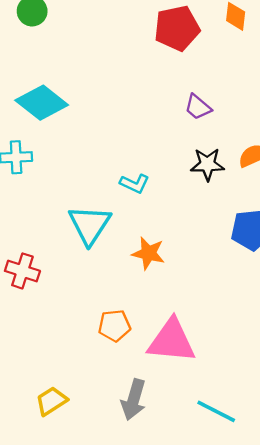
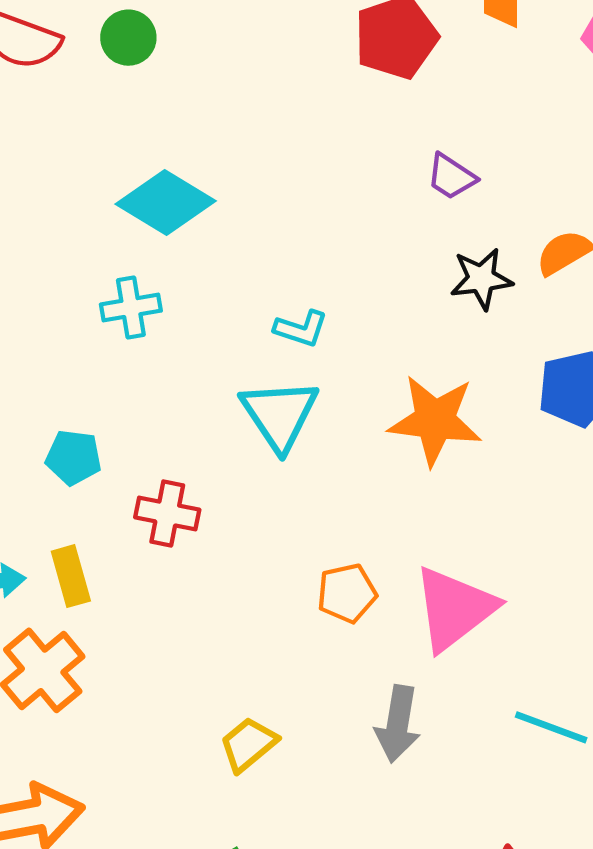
cyan L-shape: (135, 184) -> (301, 329), moved
orange star: (148, 253) -> (435, 420), moved, size x1.5
pink triangle: (172, 341) -> (454, 609), turned -36

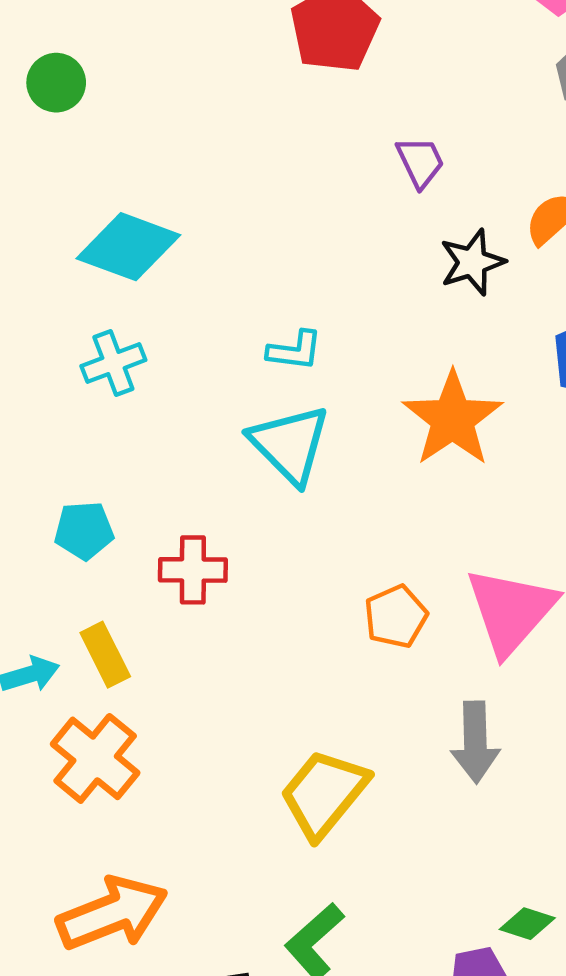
purple trapezoid: (451, 177) -> (420, 162), turned -138
orange star: (435, 420) -> (453, 419), turned -30
yellow trapezoid: (248, 744) -> (324, 794), size x1.5

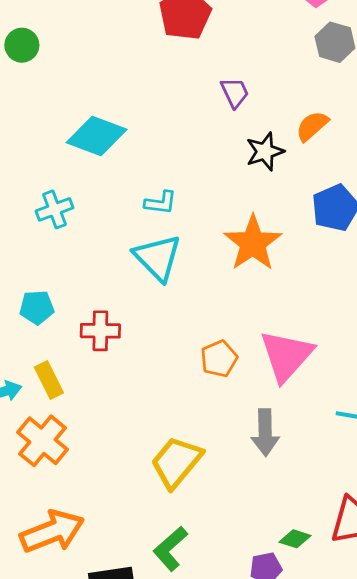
cyan diamond: (128, 247) -> (97, 136), moved

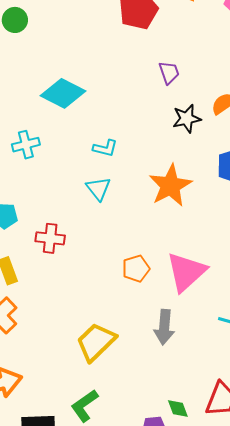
cyan triangle: (157, 258) -> (98, 189), size x0.7
green diamond: (295, 539) -> (178, 408), turned 45

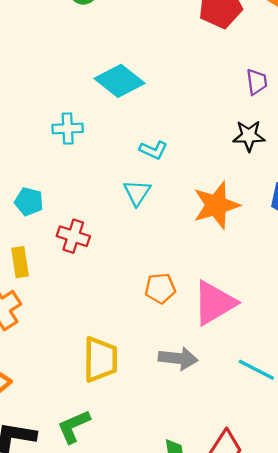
purple trapezoid: (169, 72) -> (257, 82), moved
gray arrow: (164, 327) -> (178, 358), turned -100
yellow trapezoid: (96, 342) -> (100, 359), turned 123

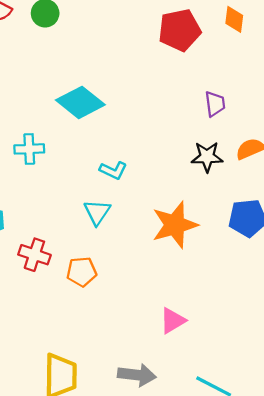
orange pentagon: (160, 288) -> (82, 272), moved
pink triangle: (214, 303) -> (173, 321), size x0.6

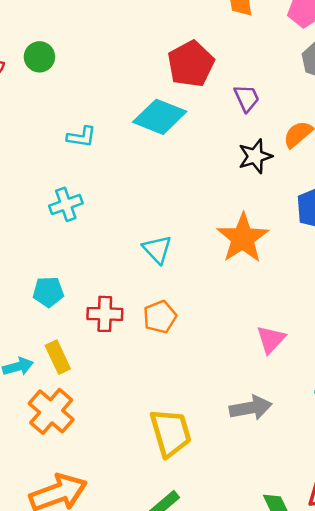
red pentagon: (180, 30) -> (191, 64), moved
cyan diamond: (80, 102) -> (160, 117), moved
cyan L-shape: (113, 170) -> (81, 137), moved

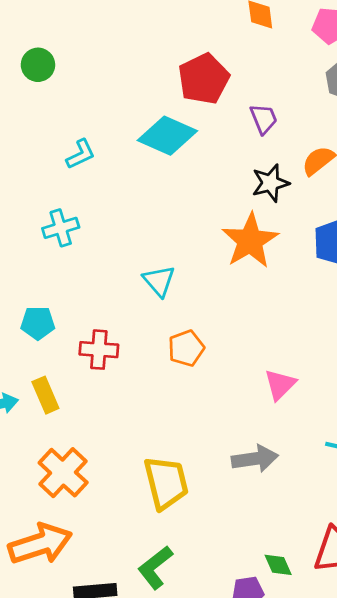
cyan L-shape: (81, 137) -> (81, 154), turned -36
orange star: (243, 238) -> (250, 241), moved
orange pentagon: (160, 317) -> (186, 348), moved
orange cross: (51, 411) -> (63, 473), moved

